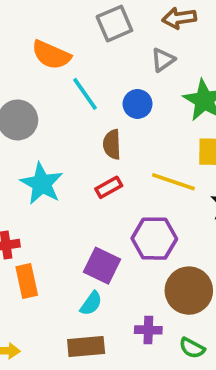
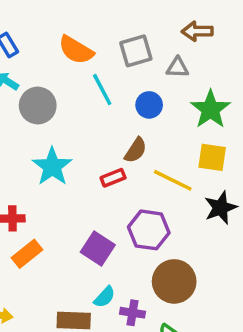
gray square: (114, 24) -> (136, 51), moved
gray triangle: (163, 60) -> (177, 68), turned 30
brown semicircle: (112, 144) -> (136, 150), moved, turned -152
orange rectangle: (27, 281) -> (27, 254), turned 56
cyan semicircle: (91, 303) -> (105, 297), moved

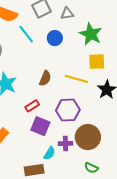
brown semicircle: (136, 150) -> (45, 78), moved
red rectangle: (113, 178) -> (32, 106), moved
purple cross: (132, 313) -> (65, 144), moved

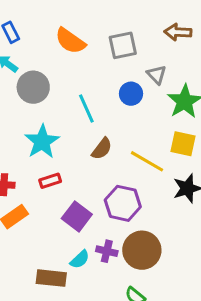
gray triangle: (67, 14) -> (157, 75), moved, turned 40
cyan line: (26, 34) -> (86, 108), moved
red rectangle: (32, 106) -> (50, 181), moved

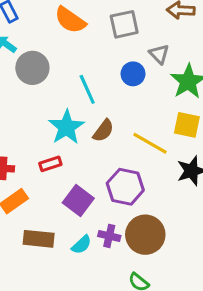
cyan star: (42, 142) -> (66, 127), moved
brown rectangle: (51, 278) -> (39, 239), moved

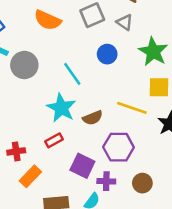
gray triangle: (159, 54) -> (125, 22), moved
brown semicircle: (103, 131) -> (93, 118), moved, turned 42
brown circle: (145, 235) -> (142, 183), size x0.6
purple cross: (109, 236) -> (106, 181), moved

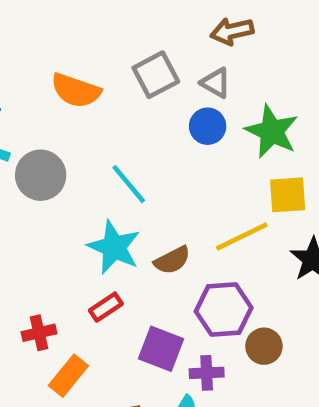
blue circle: (107, 54) -> (208, 126), moved
yellow line: (132, 108) -> (242, 237), turned -40
brown circle: (142, 183) -> (264, 346), moved

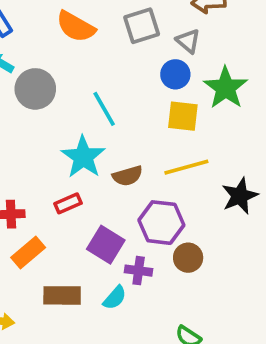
yellow square: (288, 195) -> (183, 116), moved

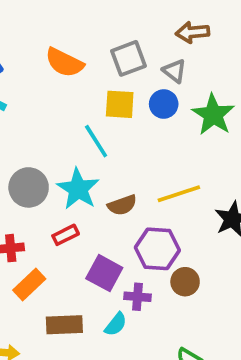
gray circle: (35, 89) -> (29, 187), moved
yellow square: (183, 116) -> (120, 104), moved

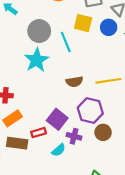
gray circle: (29, 187) -> (39, 31), moved
cyan star: (78, 189) -> (37, 60), moved
red rectangle: (66, 235) -> (39, 133), moved
brown rectangle: (64, 325) -> (17, 143), moved

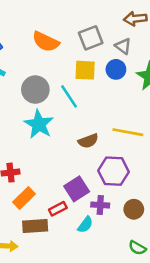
yellow line: (108, 81) -> (128, 132), turned 30
purple square: (57, 119) -> (77, 189), turned 30
brown circle: (103, 132) -> (134, 209), moved

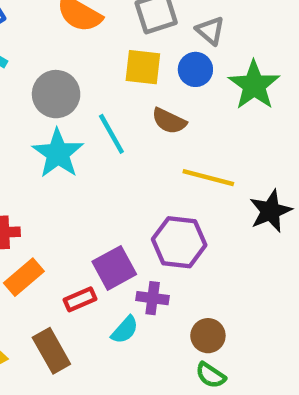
cyan line: (69, 96) -> (111, 134), moved
brown semicircle: (88, 141) -> (169, 121), moved, turned 42
brown circle: (134, 209) -> (208, 336), moved
brown rectangle: (35, 226) -> (51, 351), moved, turned 60

